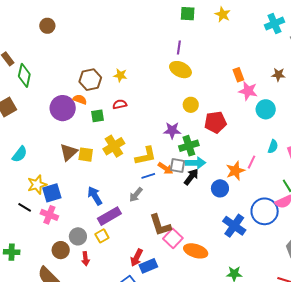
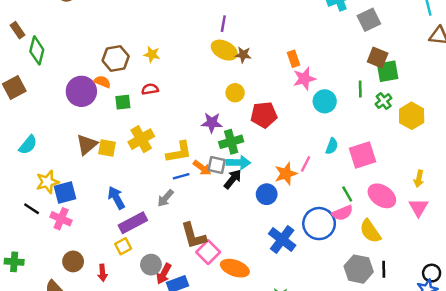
brown star: (278, 75) -> (243, 55), moved
pink star: (248, 91) -> (304, 79), turned -30
gray circle: (78, 236) -> (151, 265), moved

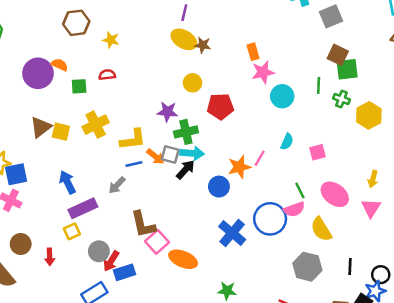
brown hexagon: (116, 58) -> (76, 23), moved
green cross: (384, 101) -> (341, 99), turned -35
pink square: (363, 155) -> (317, 152), size x0.6
black line: (384, 269) -> (350, 266), moved

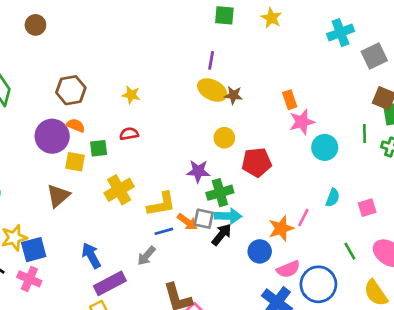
brown hexagon: (76, 23) -> (71, 90), moved
yellow square: (61, 132) -> (75, 162), moved
pink semicircle: (294, 209) -> (288, 269), moved

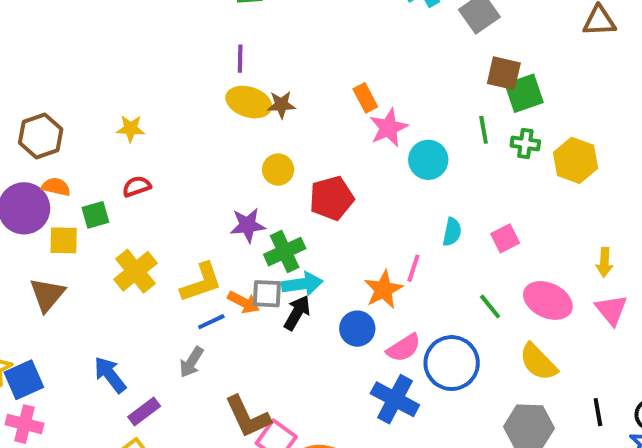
purple rectangle: (110, 283) -> (144, 411), size x0.7

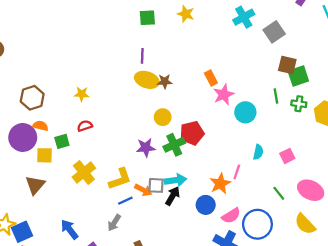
green cross: (285, 252) -> (174, 145), moved

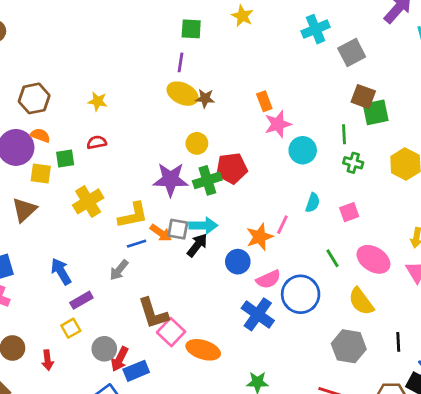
green square: (147, 18) -> (191, 29), moved
green cross: (299, 104) -> (353, 163), moved
purple star: (146, 148) -> (171, 179), size x1.4

